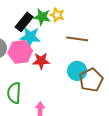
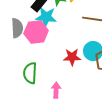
red star: (41, 61) -> (72, 57), moved

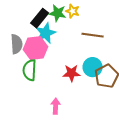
cyan star: (46, 17) -> (46, 33), turned -30
green semicircle: (30, 73) -> (30, 70), moved

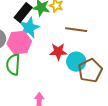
red star: (72, 73) -> (58, 52), moved

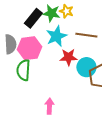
cyan star: (29, 28) -> (56, 36), moved

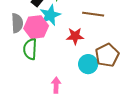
cyan star: (56, 36) -> (50, 15), moved
cyan circle: (86, 67) -> (88, 64), moved

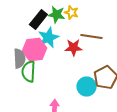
gray semicircle: (17, 23) -> (19, 58), moved
red star: (75, 36) -> (73, 47), moved

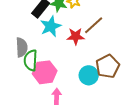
brown line: (91, 36) -> (94, 25), turned -50
pink hexagon: (34, 49) -> (45, 72), moved

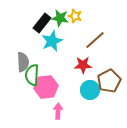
red star: (76, 36) -> (83, 65), moved

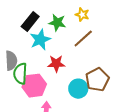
yellow star: (75, 16) -> (82, 15), moved
green star: (60, 18) -> (57, 23), moved
red star: (83, 65) -> (56, 64), moved

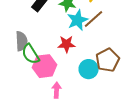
cyan star: (40, 40) -> (78, 20), moved
green semicircle: (20, 74) -> (30, 54), turned -35

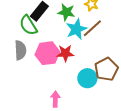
green semicircle: (30, 54) -> (28, 25), moved
pink hexagon: (44, 66) -> (47, 53), moved

